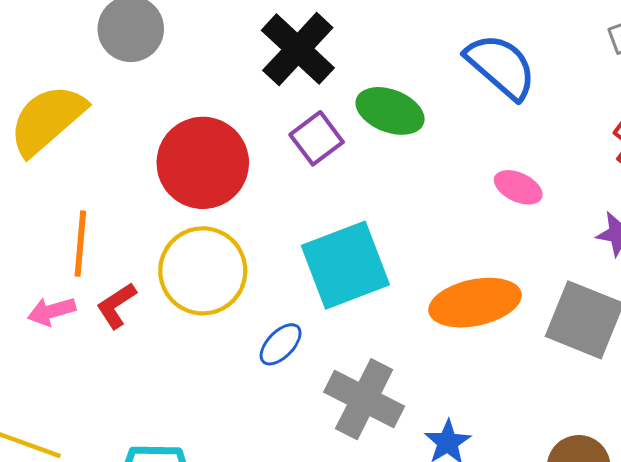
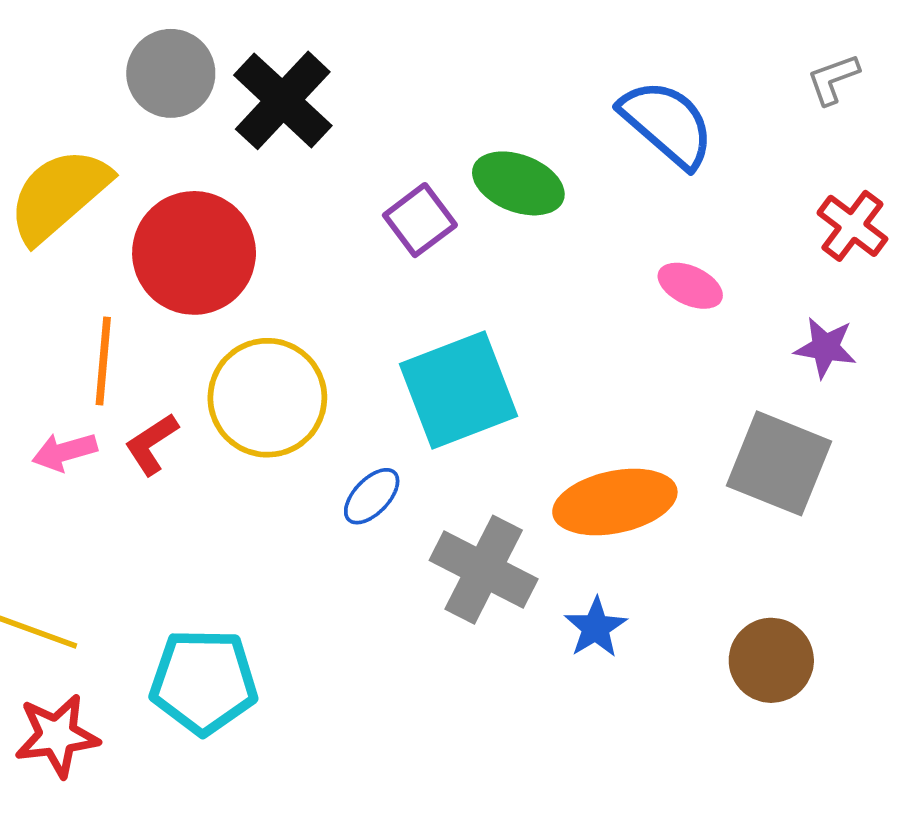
black cross: (298, 49) -> (283, 100), moved
red circle: (203, 163) -> (194, 253), moved
orange ellipse: (475, 303) -> (615, 502), moved

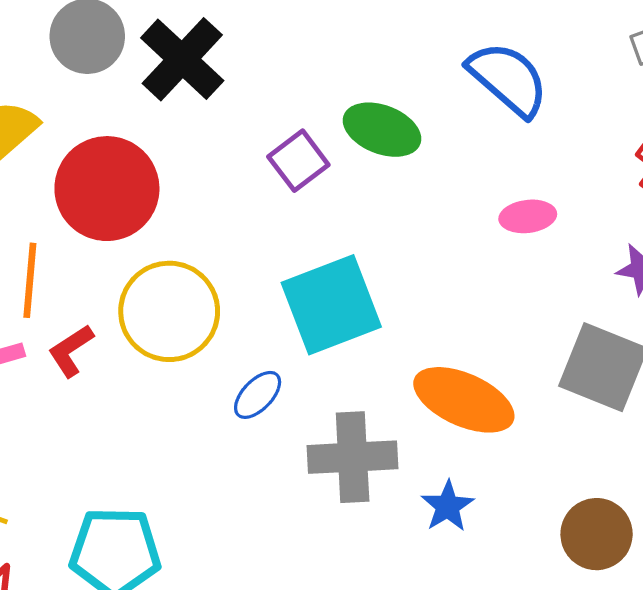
pink ellipse: (690, 286) -> (528, 216), turned -32
orange ellipse: (615, 502) -> (464, 400), turned 36
gray cross: (484, 570) -> (353, 457), turned -30

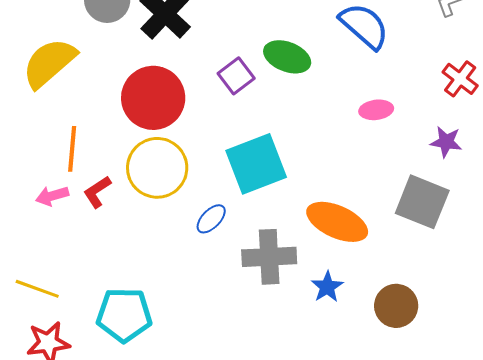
red circle: (107, 189) -> (153, 98), moved
brown circle: (597, 534) -> (396, 306), moved

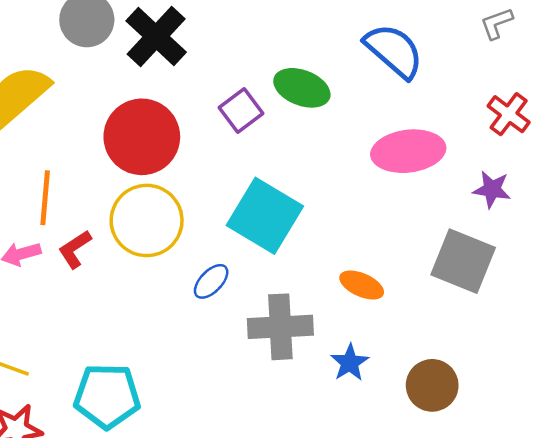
pink ellipse: (376, 110) -> (408, 151), size x1.8
cyan square: (256, 164) -> (265, 216), turned -38
orange ellipse: (337, 222) -> (362, 285), size x0.6

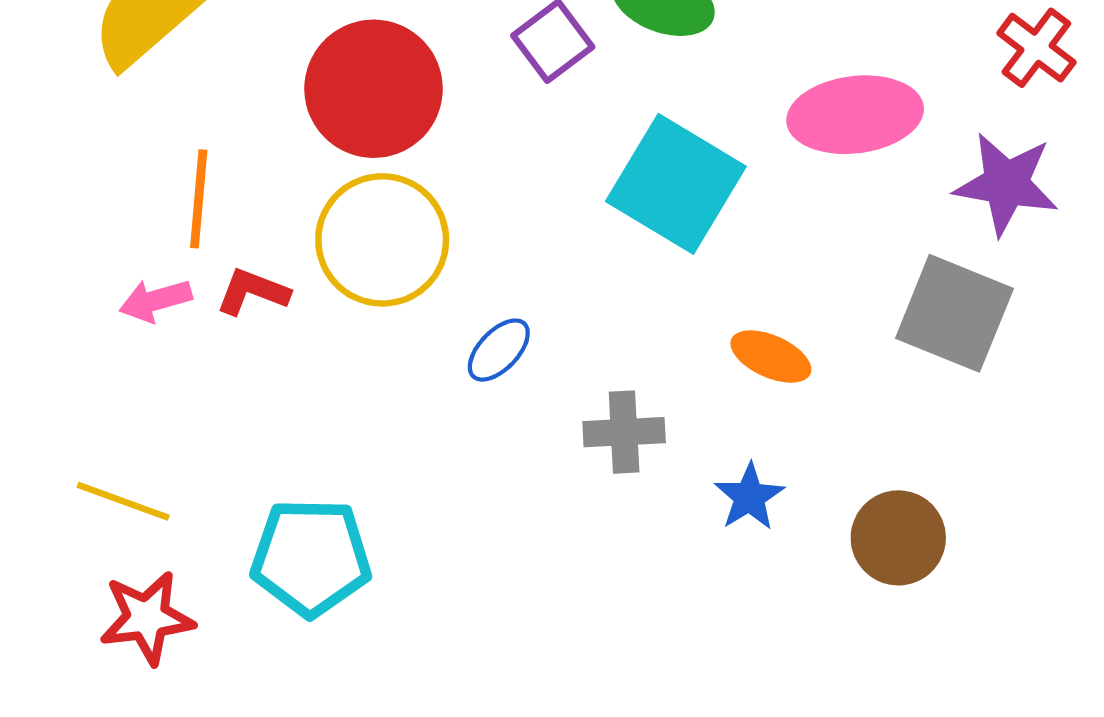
purple star: (492, 189) -> (1006, 184), size x1.5
cyan square: (265, 216) -> (676, 184), moved
red L-shape: (75, 249) -> (253, 292), turned 54
gray cross: (280, 327) -> (624, 432), size x0.7

